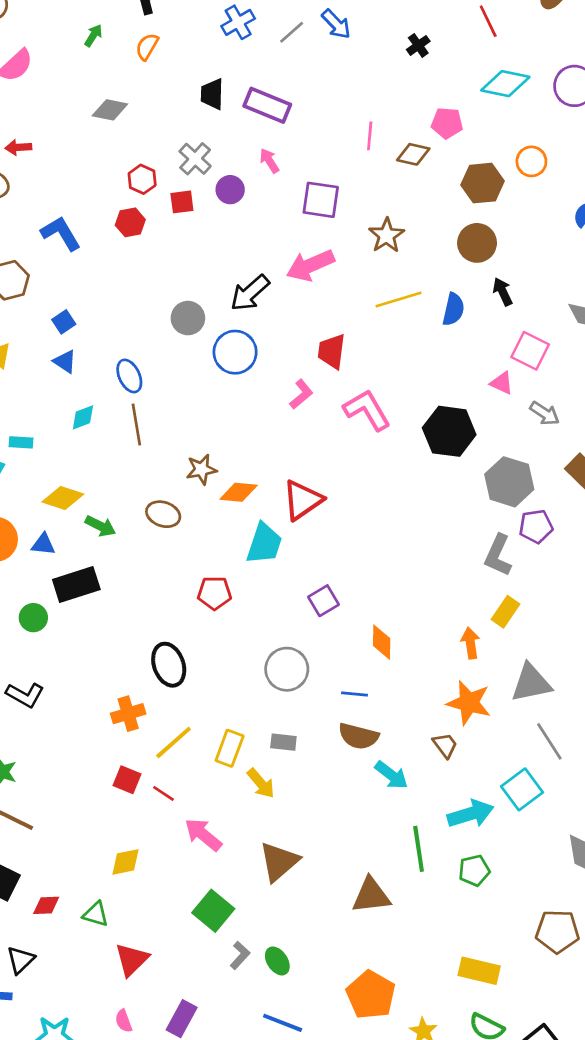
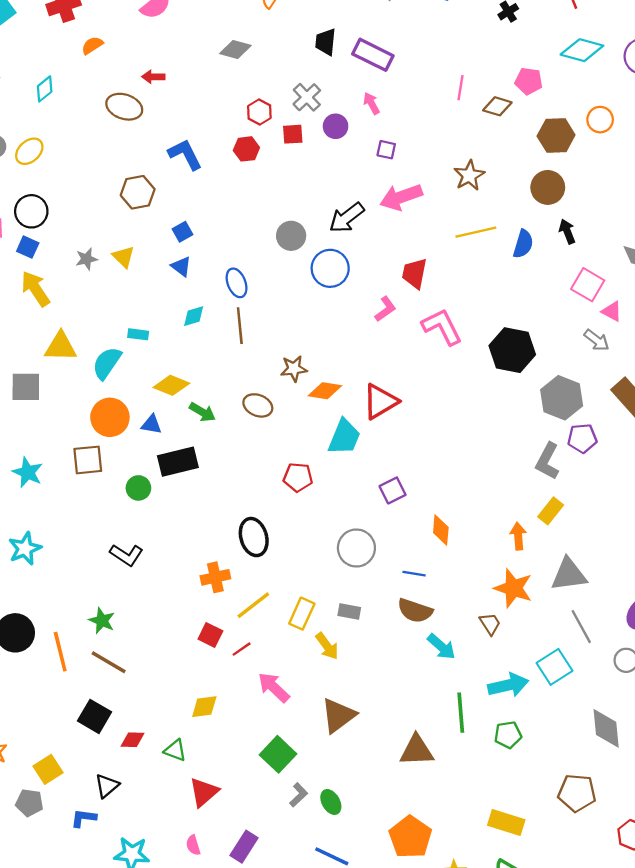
purple square: (321, 200) -> (386, 150), moved, size x0.6
pink triangle: (502, 383) -> (612, 311), moved
red line: (164, 793) -> (242, 649), turned -72

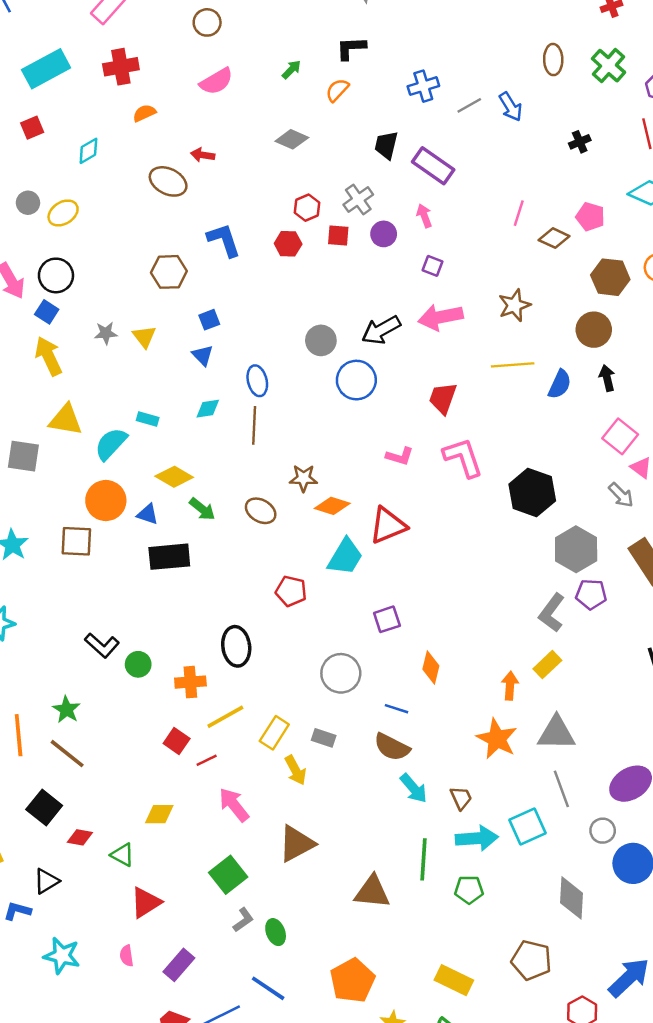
pink L-shape: (385, 309) -> (400, 456), moved, turned 44
green circle: (138, 488) -> (138, 664), moved
brown trapezoid: (490, 624) -> (461, 798), moved

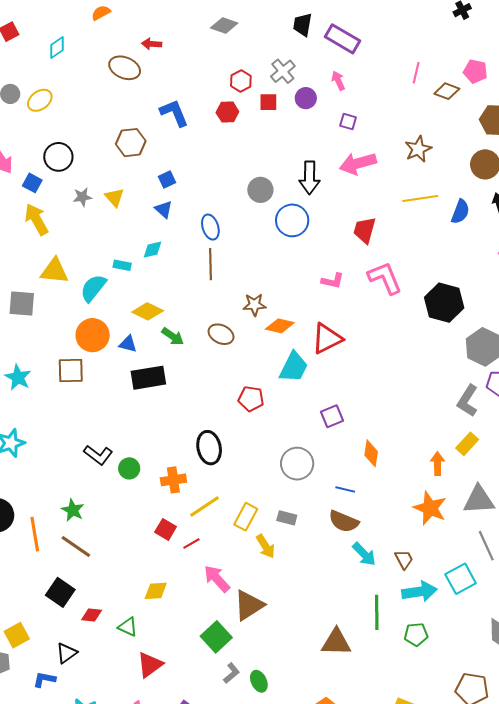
black circle: (56, 275) -> (58, 157), moved
black arrow: (381, 330) -> (310, 178), turned -56
cyan diamond: (208, 409) -> (152, 250), moved
brown triangle: (296, 844) -> (249, 605), moved

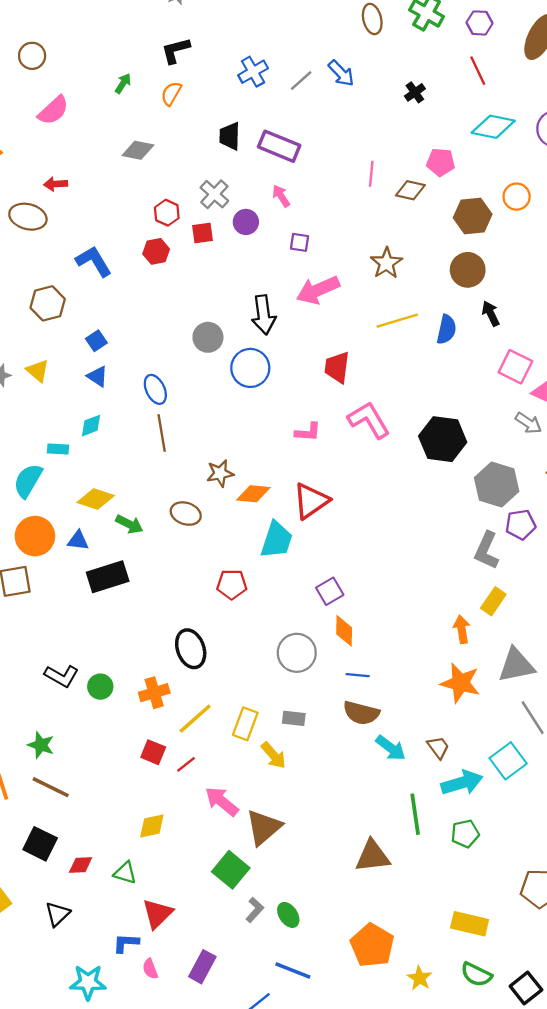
orange diamond: (371, 453) -> (344, 631), moved
blue L-shape: (44, 679) -> (126, 943), moved

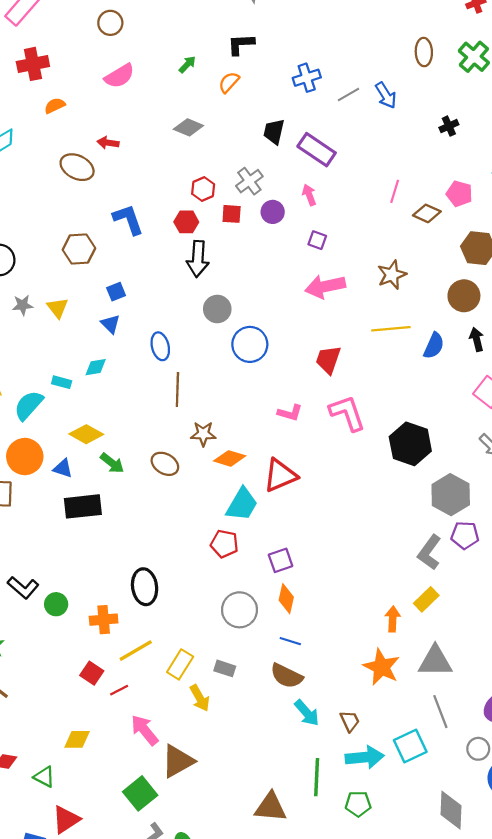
black arrow: (264, 315) -> (198, 259), moved
brown line: (162, 433) -> (177, 389), moved
red pentagon: (232, 584) -> (224, 544), moved

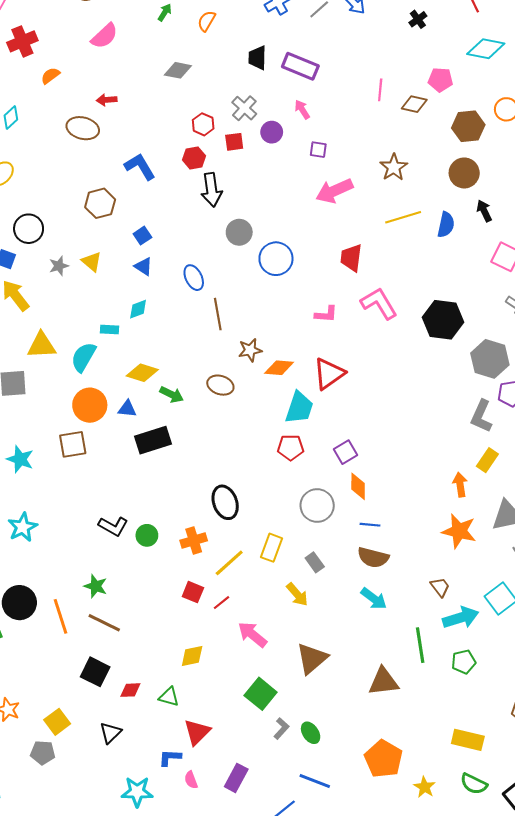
yellow rectangle: (180, 664) -> (271, 548), moved
gray rectangle: (225, 668) -> (315, 562), turned 48
cyan arrow: (307, 713) -> (374, 599), moved
brown triangle: (178, 761) -> (312, 658), moved

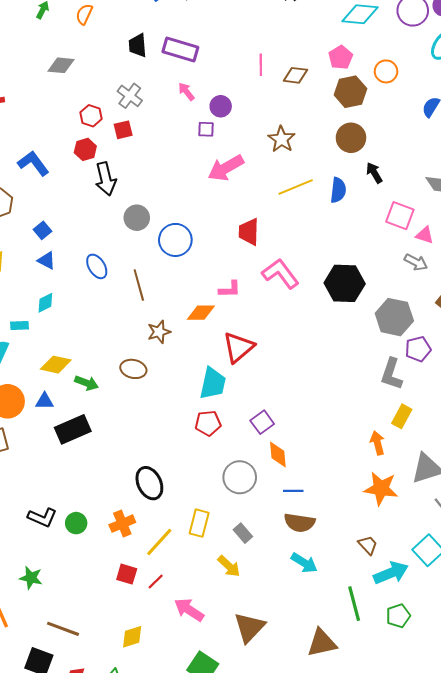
pink pentagon: (440, 80) -> (341, 57), moved, turned -30
purple circle: (272, 132) -> (221, 106), moved
brown line: (218, 314) -> (139, 285), moved
orange diamond: (279, 368) -> (201, 313), moved
brown line: (104, 623) -> (63, 629), moved

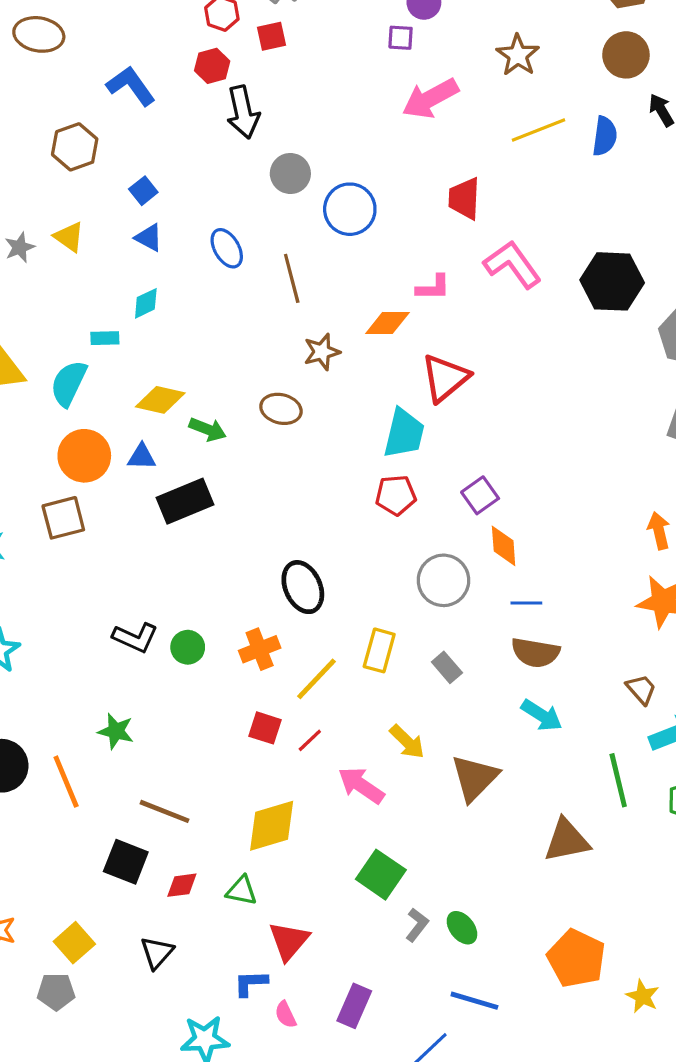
yellow arrow: (229, 566) -> (407, 742), moved
brown triangle: (249, 627) -> (475, 778), moved
yellow diamond: (132, 637) -> (272, 826), size x1.5

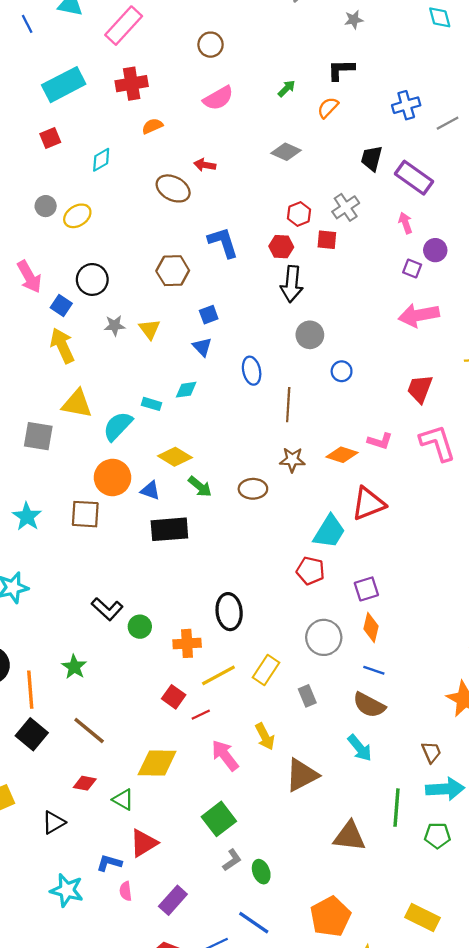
blue circle: (350, 209) -> (342, 371), size x0.6
brown ellipse: (281, 409) -> (253, 489), turned -32
black square: (126, 862) -> (32, 734), moved

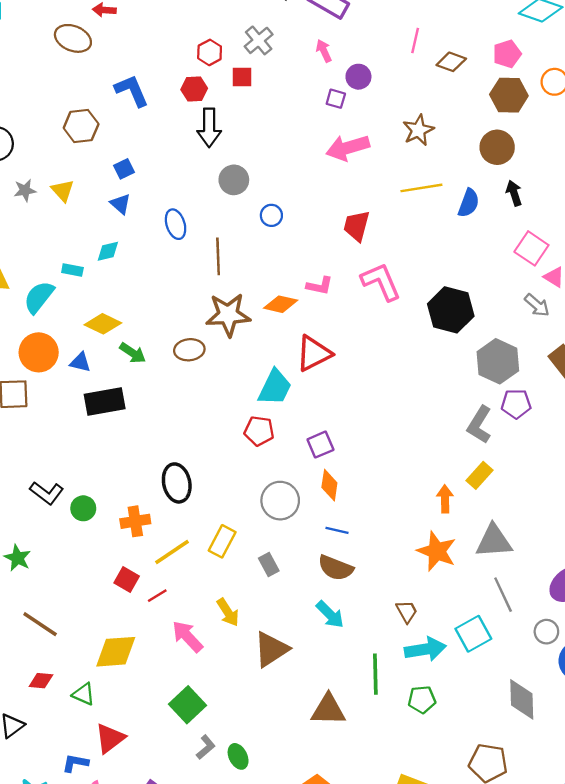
brown star: (292, 460) -> (228, 315), size x1.6

